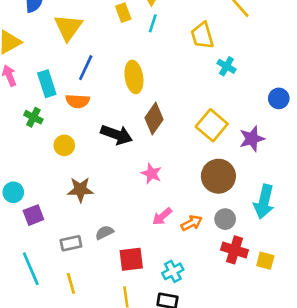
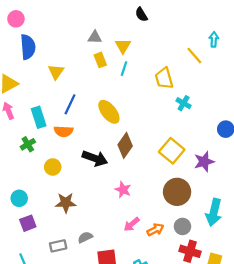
yellow triangle: (68, 27) -> (56, 72), size x0.7
yellow ellipse: (134, 77) -> (109, 112), turned -30
green cross: (33, 117) -> (28, 144), turned 32
cyan circle: (13, 192) -> (19, 198), moved

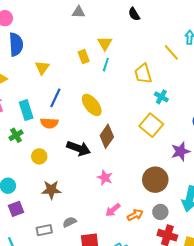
black semicircle: (141, 15) -> (134, 14), moved
gray triangle: (95, 37) -> (79, 12), moved
yellow square: (172, 151) -> (151, 125), moved

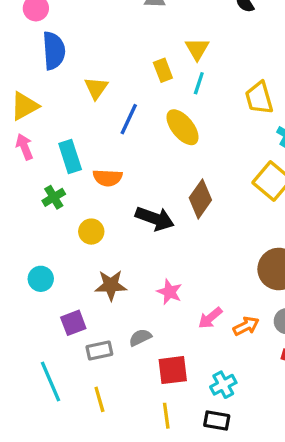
blue line: (55, 98) -> (129, 119), moved
yellow ellipse: (92, 105) -> (183, 127), moved
pink star: (105, 178) -> (169, 292), moved
purple square: (16, 209) -> (73, 323), moved

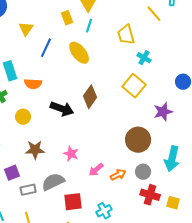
gray semicircle: (140, 337) -> (53, 182), size x1.6

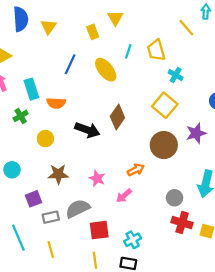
cyan line: (89, 26) -> (128, 51), moved
yellow triangle: (26, 29) -> (49, 27), moved
brown circle: (138, 140) -> (164, 145), moved
orange arrow: (118, 175) -> (136, 170), moved

